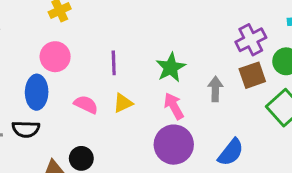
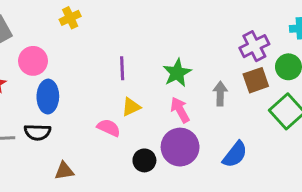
pink circle: (55, 57) -> (33, 61), moved
pink semicircle: (86, 104) -> (109, 128), moved
black circle: (81, 158) -> (144, 160), moved

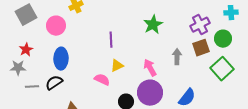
pink circle: (33, 61) -> (56, 26), moved
green star: (177, 73) -> (153, 25), moved
black semicircle: (37, 132) -> (54, 83), turned 144

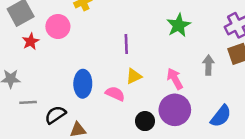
red star: (26, 50) -> (31, 41), moved
blue ellipse: (61, 59) -> (83, 84), moved
black semicircle: (54, 83) -> (55, 115), moved

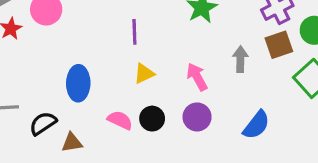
pink semicircle: (115, 94) -> (120, 120), moved
purple circle: (175, 110) -> (197, 117), size x0.7
black circle: (145, 121) -> (152, 119), moved

